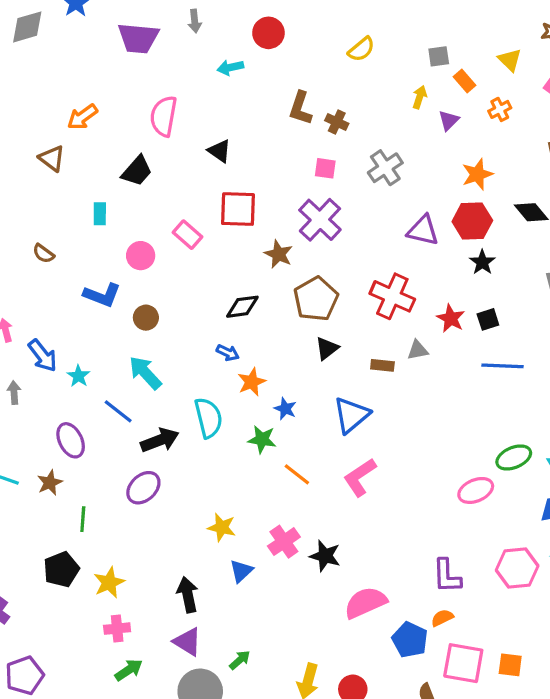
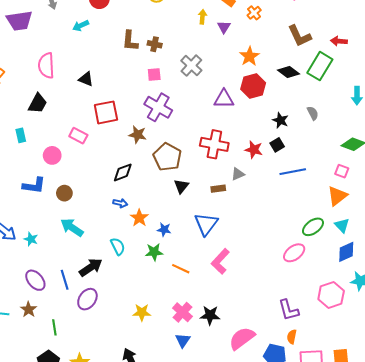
black star: (482, 262) -> (280, 120), moved
blue line: (118, 411) -> (65, 280), moved, turned 48
cyan semicircle: (208, 418) -> (118, 246), size x0.7
blue triangle: (241, 571) -> (183, 340), moved
orange semicircle: (442, 618) -> (292, 337), turned -40

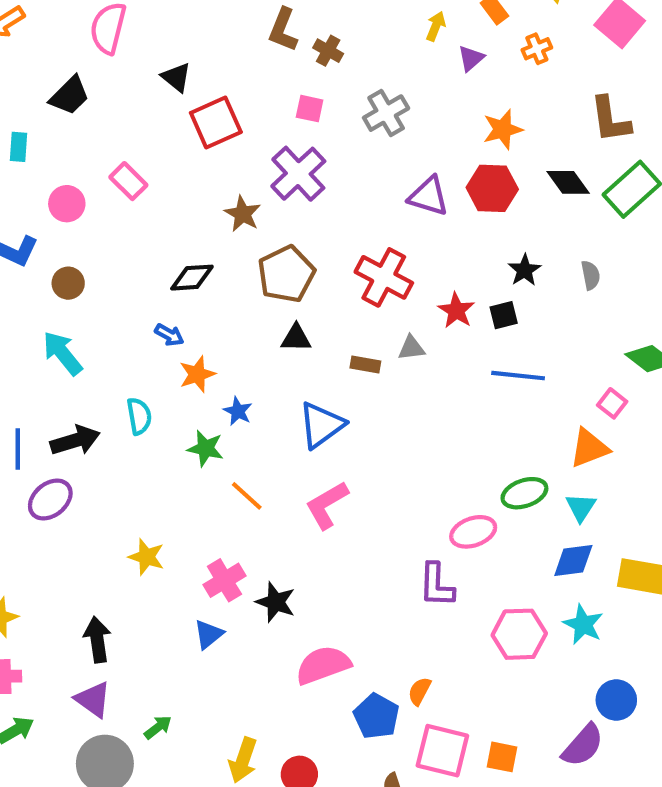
red square: (106, 112) -> (216, 122), moved, turned -30
black triangle: (181, 186) -> (296, 338), turned 35
purple L-shape: (289, 310) -> (436, 585), moved

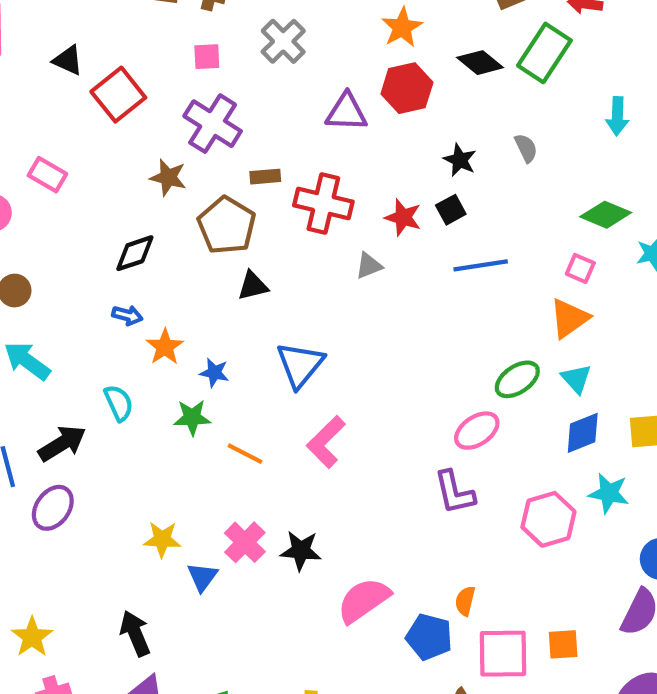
brown rectangle: (365, 364) -> (265, 177), moved
blue triangle: (209, 634) -> (202, 577), moved

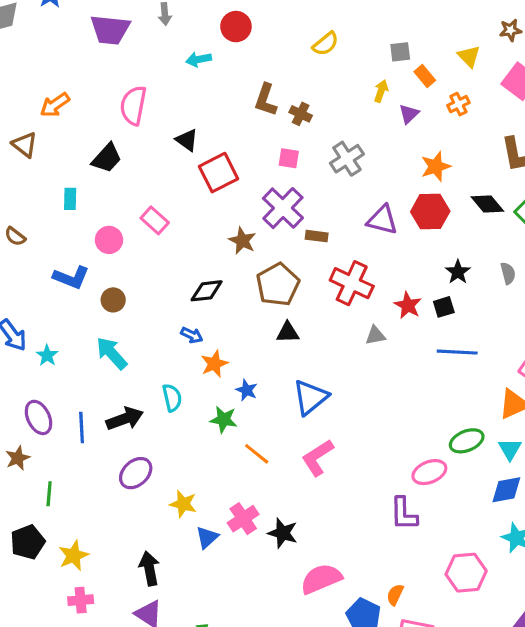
brown rectangle: (265, 177) -> (317, 236), moved
purple ellipse: (53, 508) -> (136, 473), moved
pink hexagon: (548, 519) -> (466, 573), moved

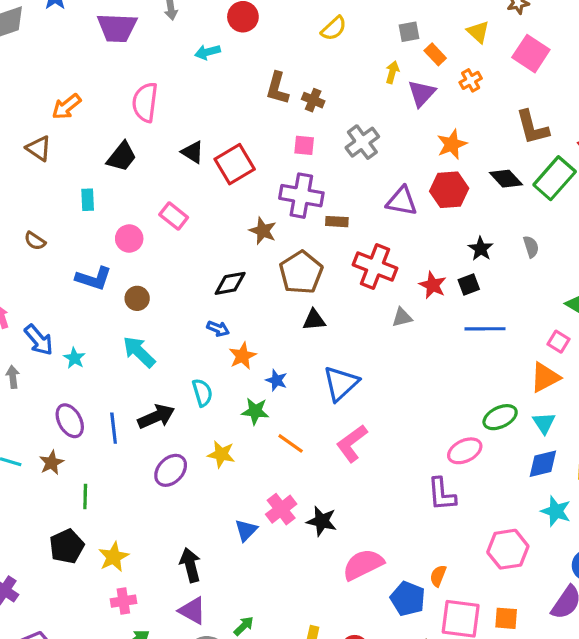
purple triangle: (409, 114) -> (422, 93), size x1.4
black triangle: (187, 140) -> (193, 152), moved
purple cross: (283, 208) -> (301, 196), turned -30
yellow star: (183, 504) -> (221, 454), moved

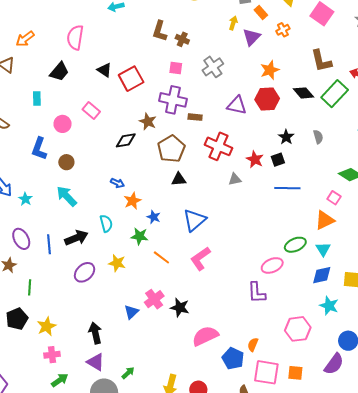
blue L-shape: (94, 278) -> (39, 149), turned 90
black diamond: (230, 283) -> (126, 140), moved

